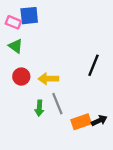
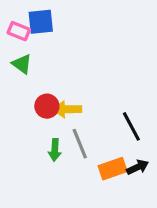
black line: (94, 65) -> (131, 126), moved, turned -50
red circle: (21, 77) -> (47, 106), moved

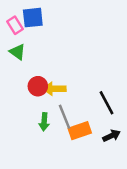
pink rectangle: (19, 31) -> (15, 25), turned 36
orange rectangle: (113, 169) -> (80, 131), moved

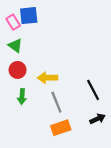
red circle: (38, 86) -> (18, 70), moved
green arrow: (44, 122) -> (22, 97), moved
orange rectangle: (80, 131) -> (61, 128), moved

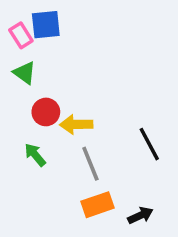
red circle: (18, 70) -> (46, 112), moved
green arrow: (22, 97) -> (35, 155), turned 136
black arrow: (97, 119) -> (140, 215), moved

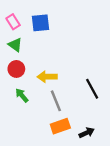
blue square: (46, 25) -> (41, 23), moved
red circle: (46, 112) -> (16, 69), moved

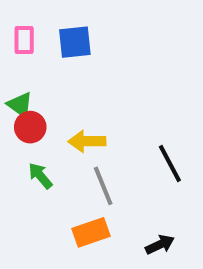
pink rectangle: (13, 22) -> (24, 40), turned 32
green triangle: (15, 45) -> (20, 105), moved
orange rectangle: (60, 126) -> (91, 232), moved

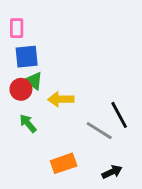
blue square: (75, 42) -> (27, 57), moved
green triangle: (20, 105) -> (34, 81), moved
gray line: (103, 186) -> (99, 131), moved, turned -36

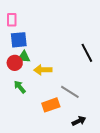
green triangle: (34, 81) -> (24, 57), turned -32
black line: (119, 115) -> (87, 53), moved
orange rectangle: (64, 163) -> (51, 105), moved

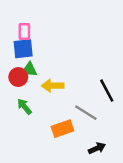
pink rectangle: (12, 20) -> (24, 32), moved
black line: (87, 53) -> (107, 91), moved

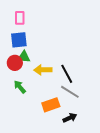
pink rectangle: (24, 32) -> (20, 18), moved
black line: (107, 91) -> (67, 74), moved
black arrow: (97, 148) -> (70, 118), moved

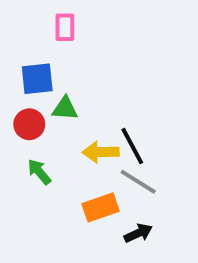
pink rectangle: (20, 18) -> (65, 27), moved
green triangle: (24, 57) -> (65, 108), moved
yellow arrow: (43, 70) -> (101, 152), moved

